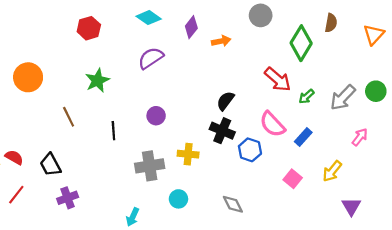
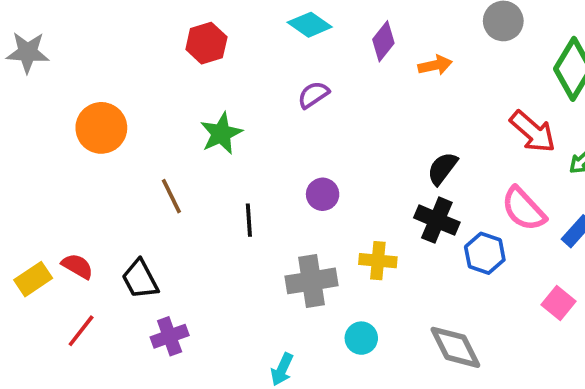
purple semicircle: (151, 58) -> (313, 95), size x0.7
gray diamond: (233, 204) -> (455, 347), size x1.4

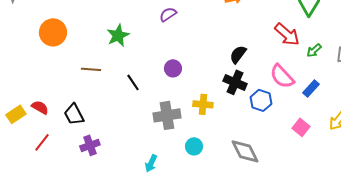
brown line: (171, 196) -> (91, 69), turned -60
black line: (249, 220) -> (133, 82), turned -30

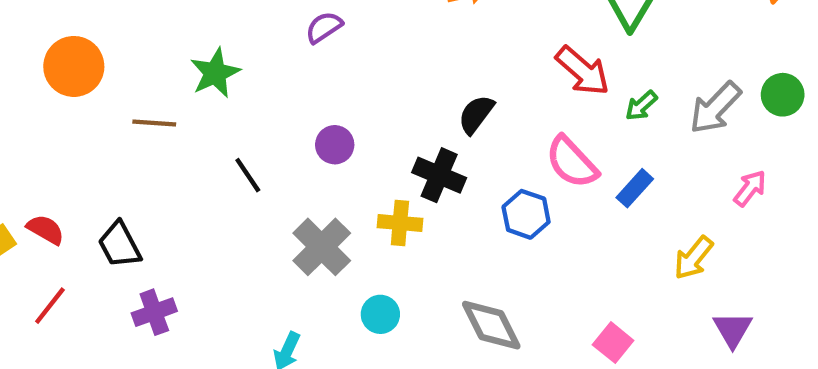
brown line: (91, 69) -> (154, 123), moved
black cross: (235, 82) -> (439, 175), moved
gray cross: (167, 115) -> (322, 247), turned -36
pink square: (301, 127) -> (613, 343), moved

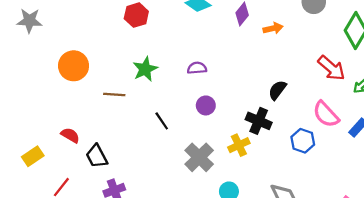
purple semicircle: (324, 27) -> (197, 68), moved, turned 30
yellow cross: (400, 223) -> (239, 145), turned -30
red semicircle: (46, 230) -> (70, 135), moved

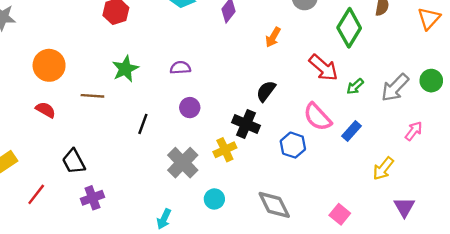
orange arrow: (273, 28) -> (273, 37), moved, turned 132
black line: (162, 121) -> (143, 124), turned 54
red semicircle: (70, 135) -> (46, 110), moved

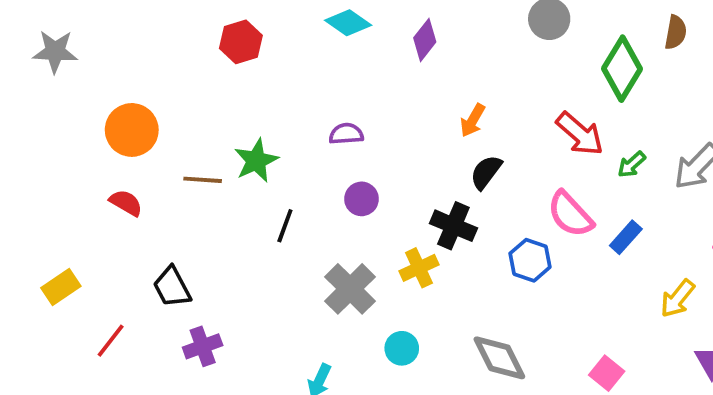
orange arrow: (273, 37) -> (473, 120), moved
green star: (125, 69) -> (256, 161), moved

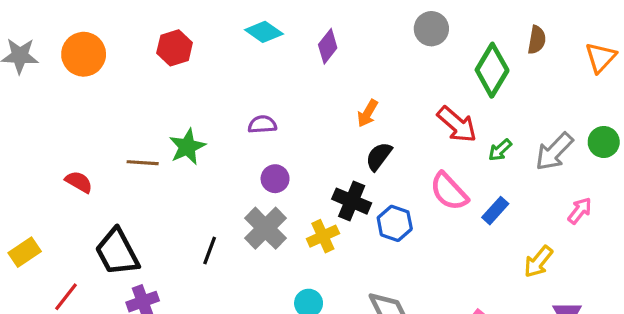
orange circle: (132, 130) -> (84, 54), moved
black line: (285, 226) -> (210, 250), moved
blue hexagon: (530, 260) -> (395, 223), moved
black trapezoid: (172, 287) -> (117, 252), size x1.4
gray cross: (350, 289) -> (265, 228), moved

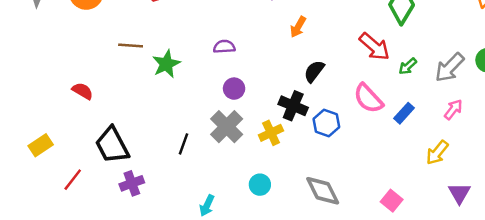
orange arrow: (368, 113) -> (298, 27), moved
brown line: (143, 163) -> (131, 45), moved
pink arrow: (580, 211) -> (453, 109), moved

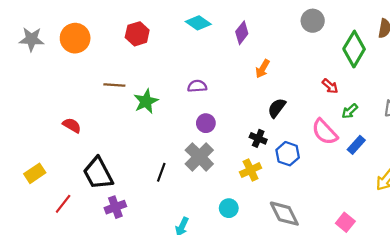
red arrow: (374, 47) -> (330, 86), size x0.6
green arrow: (408, 66) -> (350, 111), moved
black cross: (293, 106) -> (258, 138), size x0.7
yellow cross: (271, 133) -> (251, 170), moved

